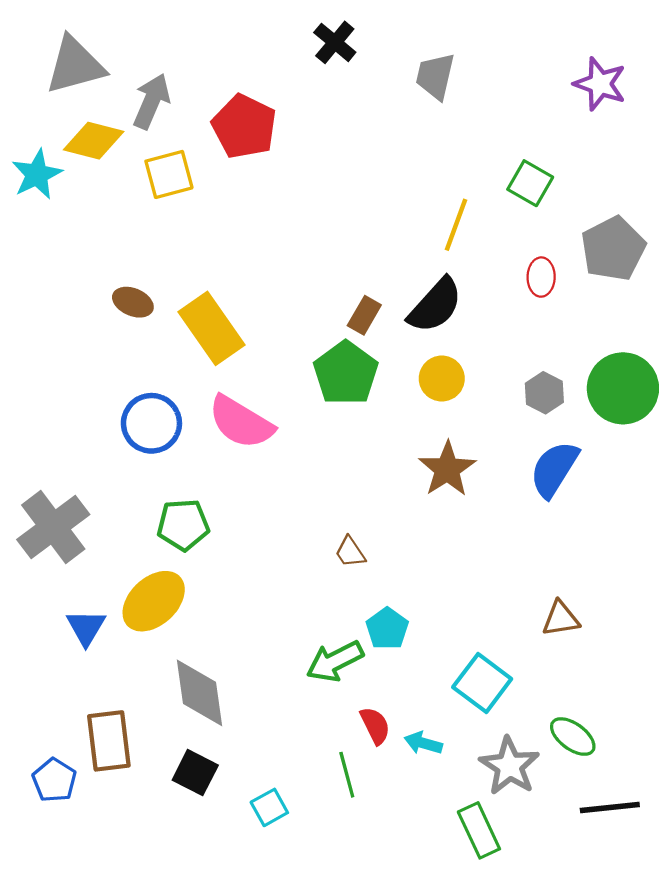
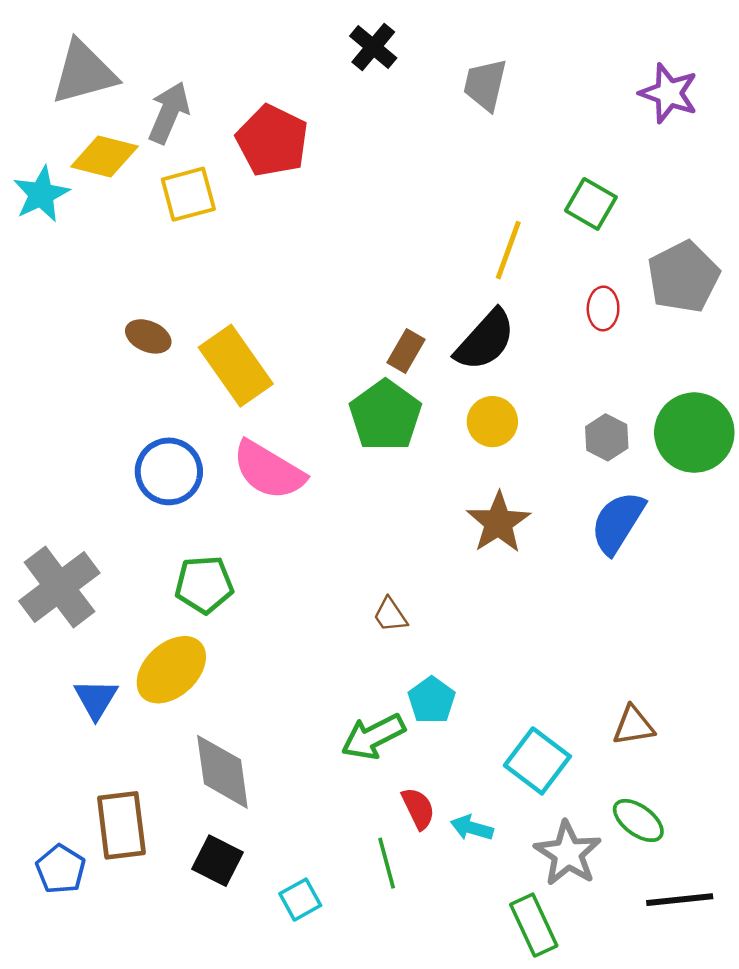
brown triangle: (561, 619) -> (633, 726), moved

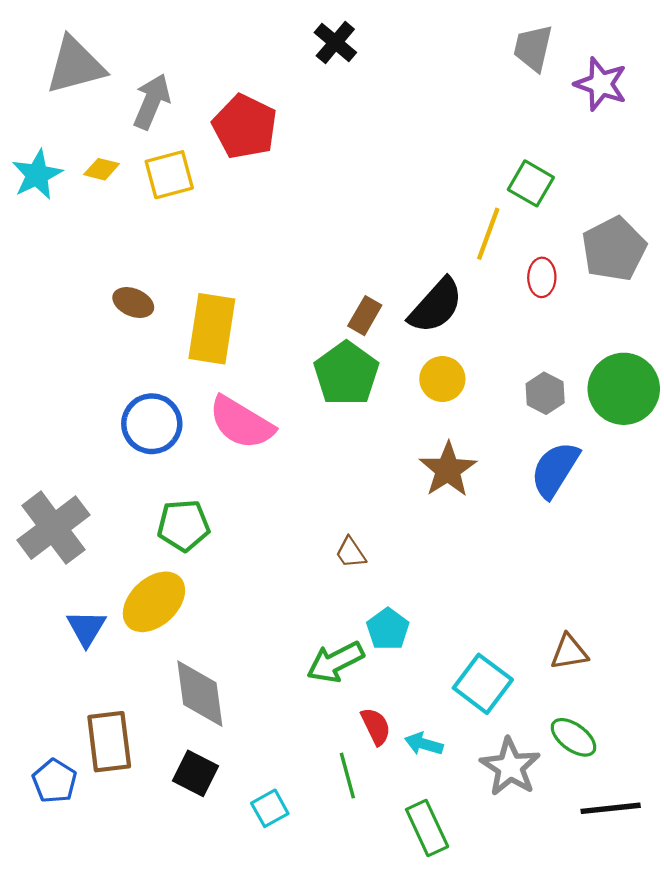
gray trapezoid: (485, 85) -> (533, 48), moved
yellow diamond: (104, 156) -> (102, 169), moved, size x0.6
yellow line: (508, 250) -> (488, 234), moved
yellow rectangle: (236, 366) -> (212, 329), turned 44
green rectangle: (534, 925) -> (427, 828), moved

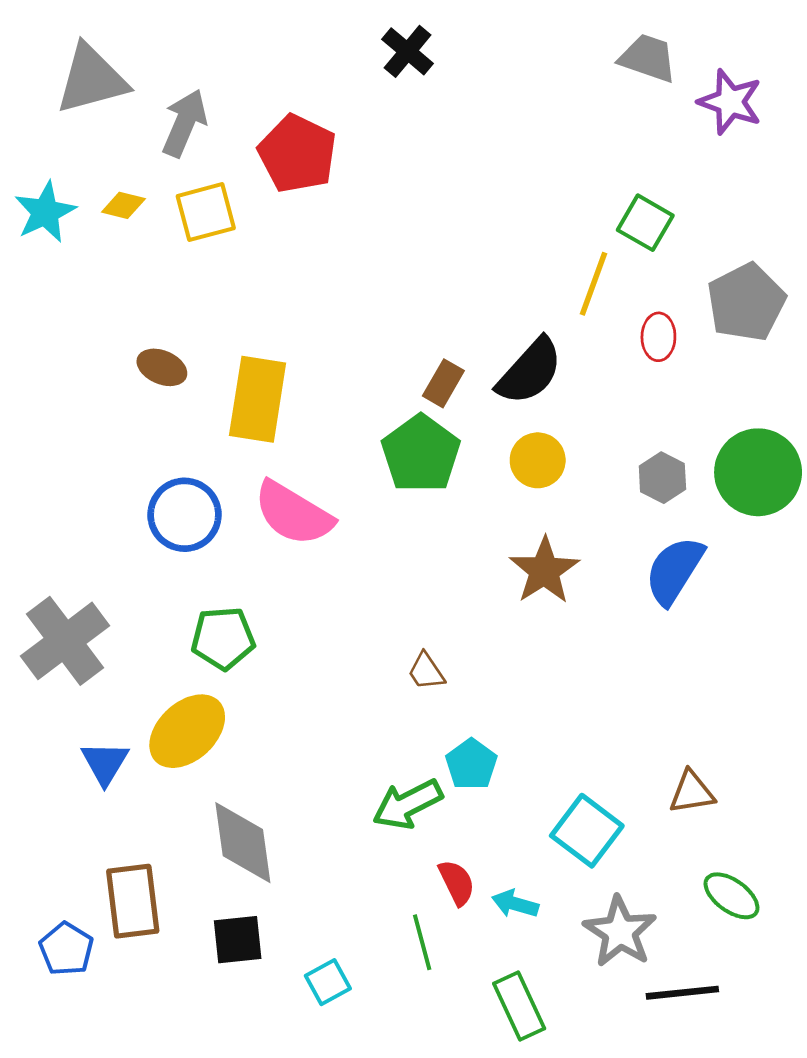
gray trapezoid: (533, 48) -> (648, 58), turned 96
green ellipse: (573, 737) -> (732, 896), moved
black square: (195, 773) -> (238, 940), turned -33
black line: (611, 808) -> (682, 993), moved

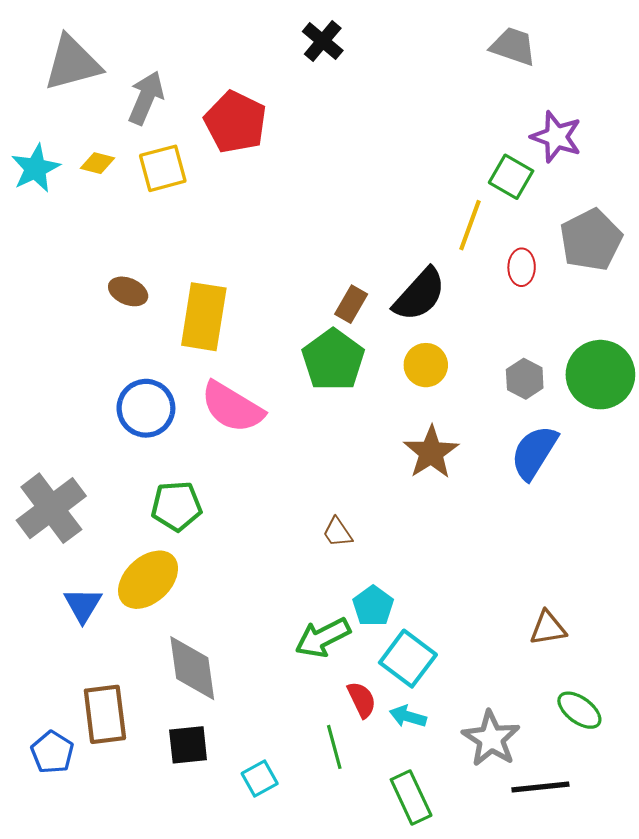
purple star: (730, 102) -> (556, 137), moved
cyan square: (587, 831) -> (408, 659), moved

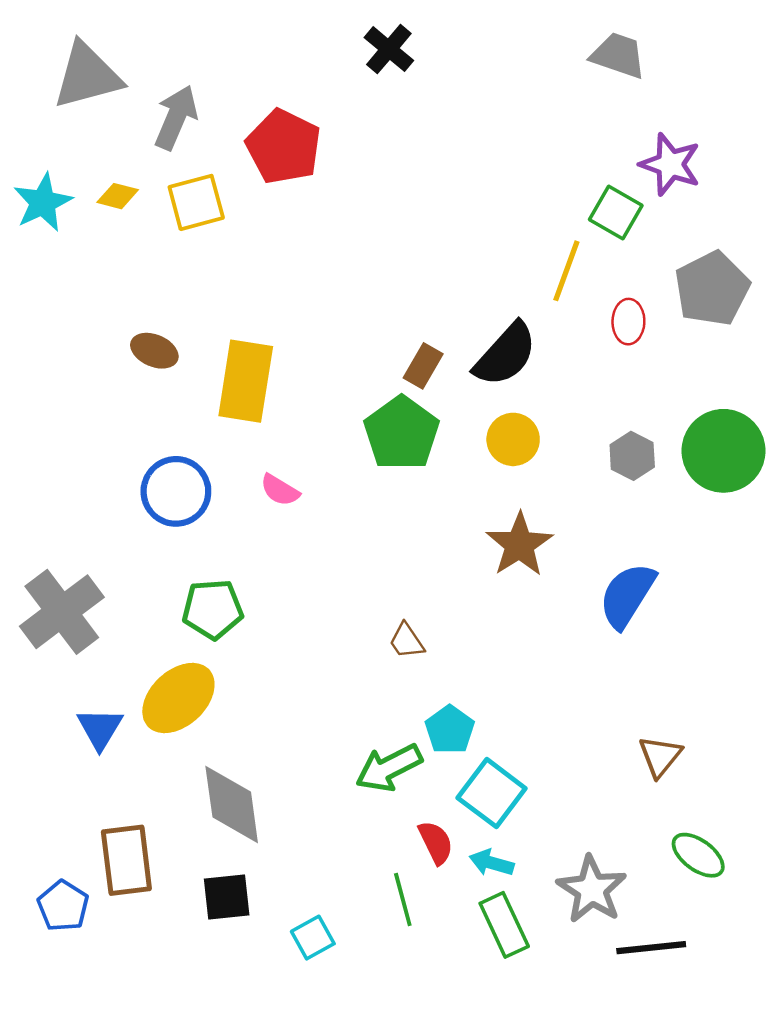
pink semicircle: (232, 407) -> (280, 490), size x0.5
blue semicircle: (534, 452) -> (627, 595), moved
brown triangle: (548, 628) -> (660, 756), turned -42
green rectangle: (411, 797) -> (504, 925), moved

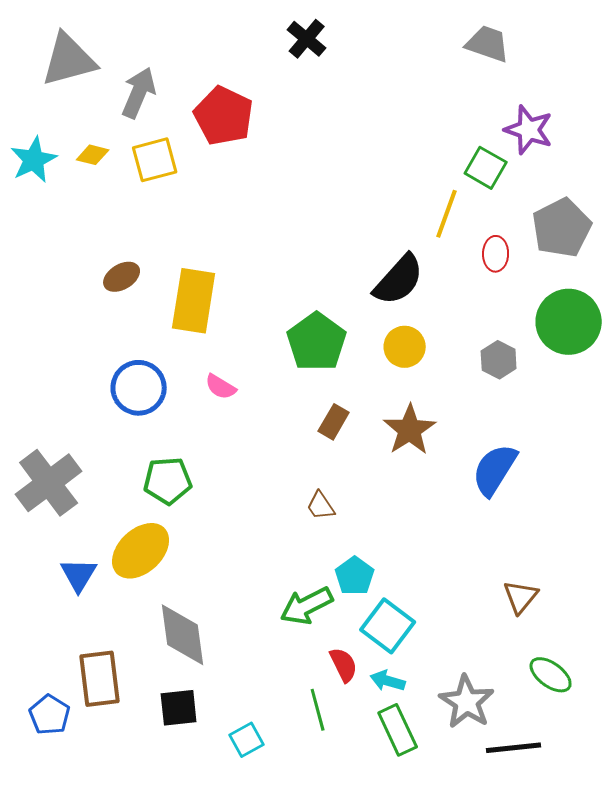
brown ellipse: (154, 351) -> (122, 277), turned -54
brown rectangle: (423, 366) -> (334, 422), moved
green circle: (723, 451) -> (569, 322), moved

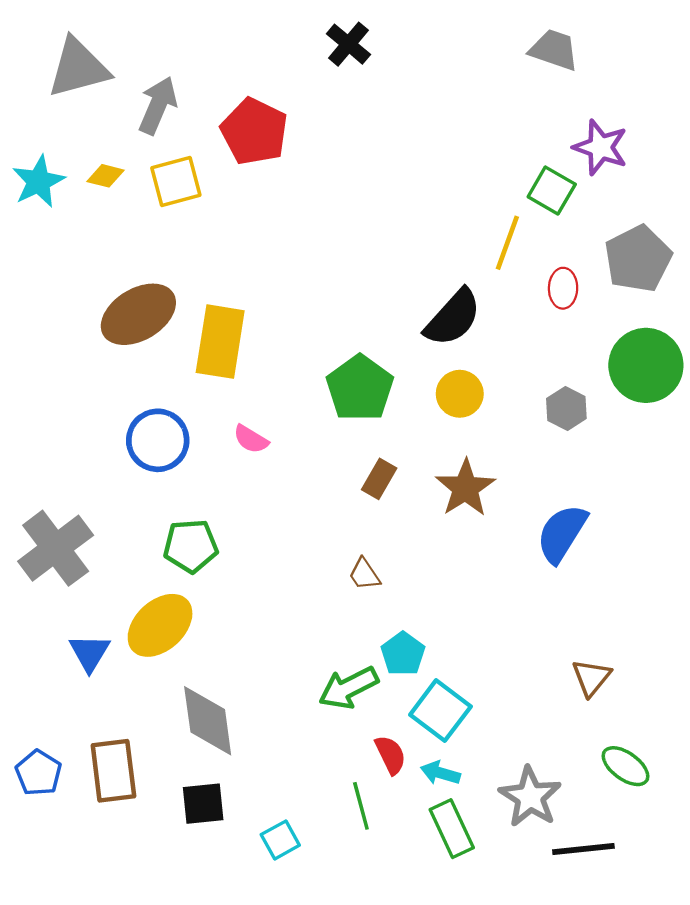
brown ellipse: (122, 277) -> (138, 314), size x1.8
blue pentagon: (50, 715) -> (39, 773), moved

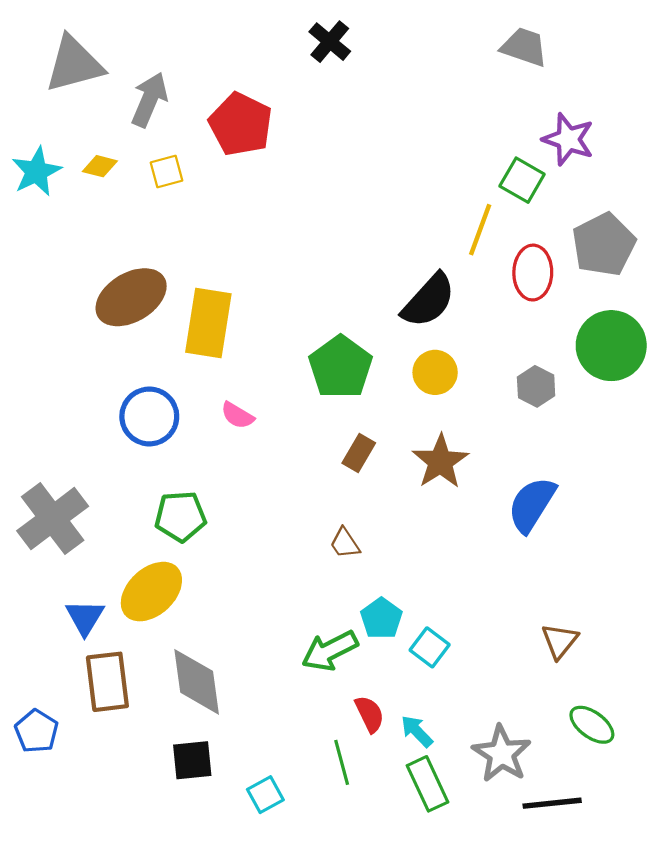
yellow square: (176, 181) -> (166, 172), size x0.7
red ellipse: (563, 288) -> (533, 273), size x1.4
cyan square: (440, 711) -> (430, 647), moved, size x0.7
brown rectangle: (113, 771) -> (107, 682), moved
cyan arrow: (440, 773) -> (417, 731), turned 30

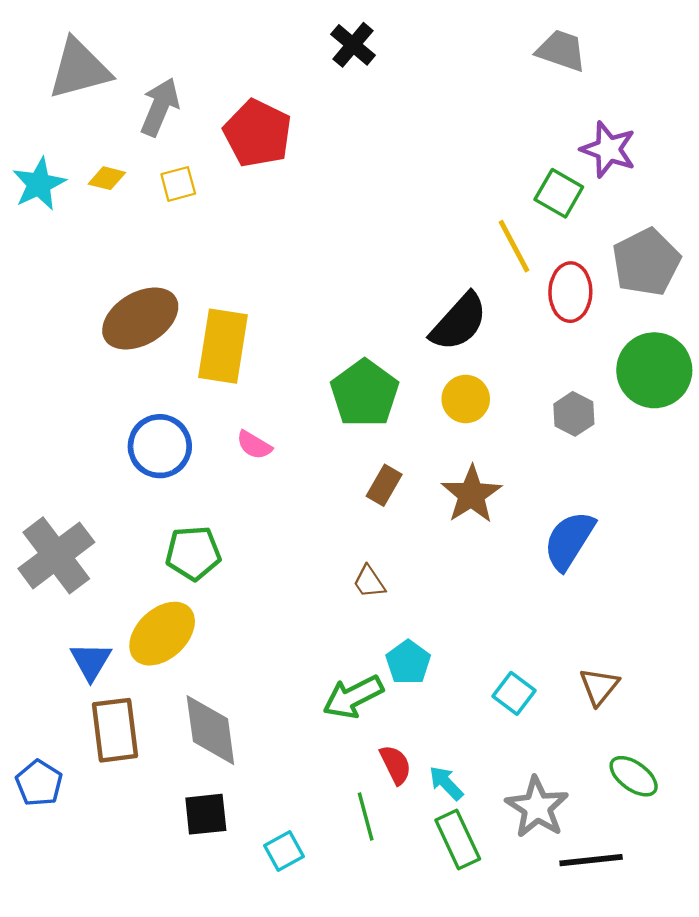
yellow line: (480, 230) -> (514, 246), turned -48
cyan square: (430, 647) -> (514, 693), moved

